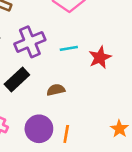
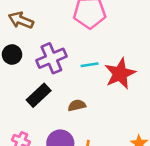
red star: (100, 57) -> (120, 74), size x1.4

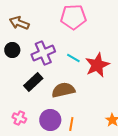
cyan line: (90, 65) -> (73, 58), turned 40
brown semicircle: (77, 105) -> (63, 90), size x1.6

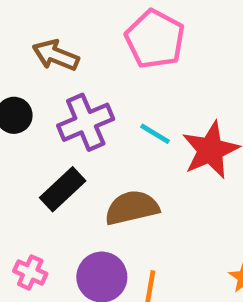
pink pentagon: (73, 17) -> (155, 39), turned 30
brown arrow: (19, 23) -> (56, 55), moved

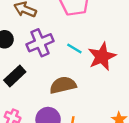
black rectangle: (63, 189) -> (15, 76), moved

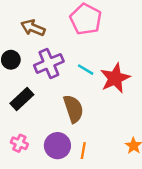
brown semicircle: (63, 85) -> (73, 109), turned 85

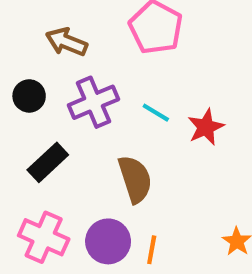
red star: (115, 78) -> (206, 127), size x0.7
pink cross: (19, 143) -> (44, 237), size x1.6

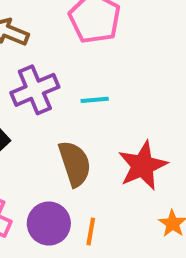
cyan line: (156, 113) -> (95, 100), turned -36
red star: (206, 127) -> (143, 166), moved, size x1.4

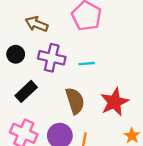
purple cross: (35, 90) -> (52, 58), turned 36

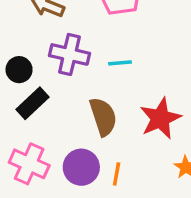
black circle: (16, 54) -> (19, 70), moved

